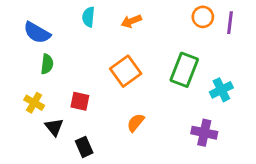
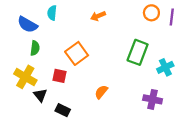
cyan semicircle: (88, 17) -> (52, 13), moved
orange square: (126, 71) -> (77, 53), moved
yellow cross: (34, 103) -> (25, 77), size x1.5
black rectangle: (84, 147) -> (63, 110), turned -40

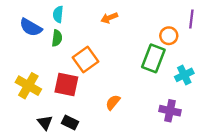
orange circle: (151, 13) -> (169, 36), moved
green semicircle: (35, 48) -> (57, 38), moved
red square: (60, 76) -> (66, 85), size x1.5
black triangle: (40, 95) -> (45, 123), moved

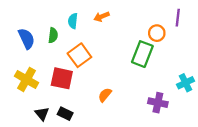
cyan semicircle: (58, 14) -> (73, 21), moved
blue semicircle: (31, 27) -> (27, 39), moved, turned -145
cyan cross: (184, 75) -> (185, 83), moved

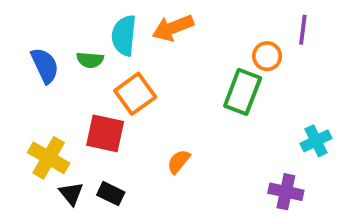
orange arrow: (102, 17) -> (173, 28), size x1.5
cyan semicircle: (73, 21) -> (124, 35), size x1.5
green semicircle: (53, 35) -> (90, 60), turned 88
yellow cross: (27, 79) -> (49, 158), moved
purple cross: (158, 103) -> (286, 192), moved

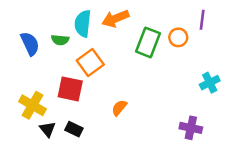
green rectangle: (243, 92) -> (148, 42), moved
cyan cross: (316, 141) -> (210, 83), moved

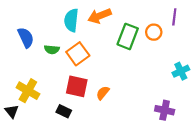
green semicircle: (60, 40) -> (52, 49), moved
red square: (70, 89) -> (77, 86), moved
black triangle: (48, 129) -> (12, 111), moved

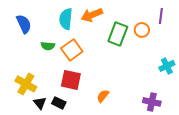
blue semicircle: (26, 38) -> (24, 24), moved
orange semicircle: (103, 93) -> (103, 96), moved
black triangle: (12, 111) -> (40, 103), moved

